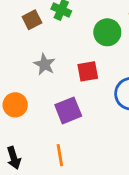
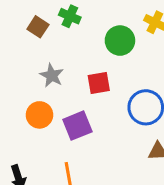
brown square: (32, 20) -> (38, 27), turned -30
orange circle: (15, 105) -> (39, 115), moved

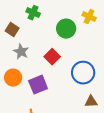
brown square: (38, 27) -> (12, 30), moved
red square: (99, 83) -> (52, 57), turned -35

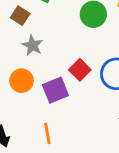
red square: (52, 57) -> (80, 70), moved

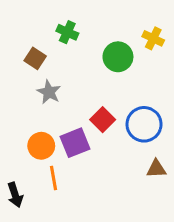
orange circle: (22, 81) -> (41, 146), moved
orange line: (47, 133) -> (54, 178), moved

